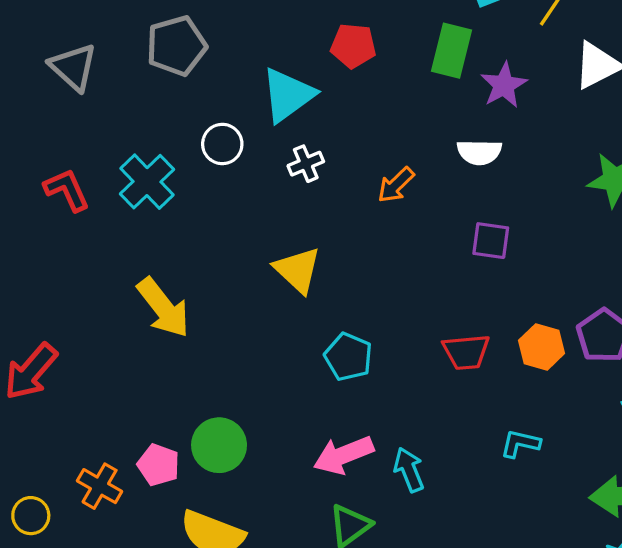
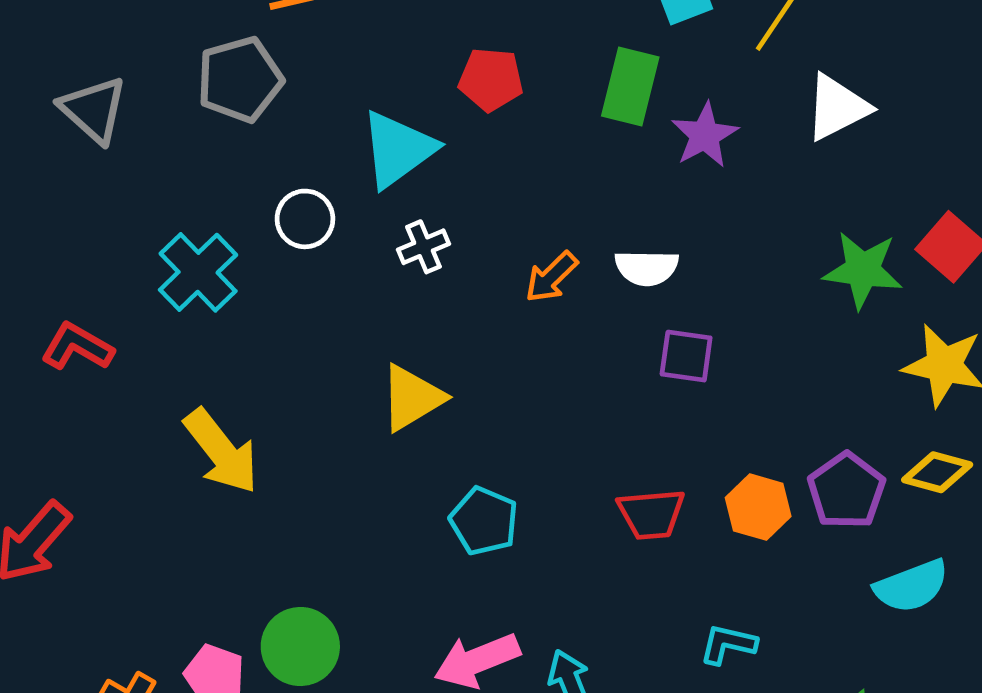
white semicircle: (479, 152) -> (647, 268), moved
red L-shape: (67, 190) -> (77, 347), moved, turned -36
yellow triangle: (298, 270) -> (412, 398), turned 46

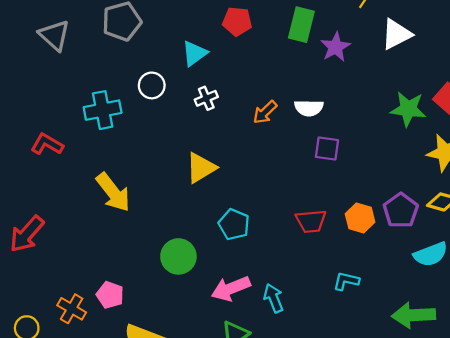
cyan triangle: (398, 149) -> (194, 53), size x0.7
cyan cross: (198, 272) -> (103, 110), turned 33
green circle: (300, 647) -> (178, 256), moved

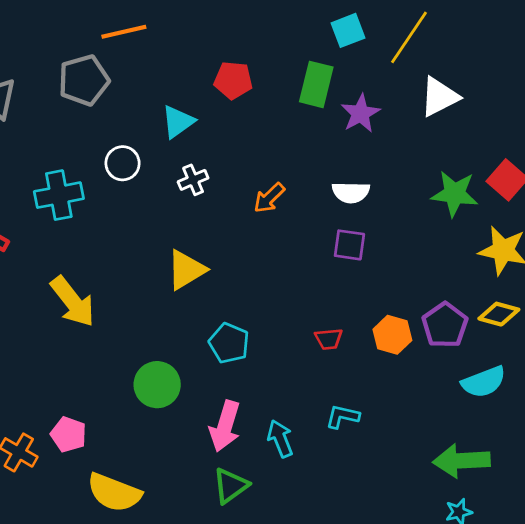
white semicircle: (309, 108) -> (351, 192), moved
red trapezoid: (311, 221) -> (329, 339), size x0.7
cyan L-shape: (346, 281) -> (343, 416), moved
pink arrow: (231, 288) -> (225, 426), turned -51

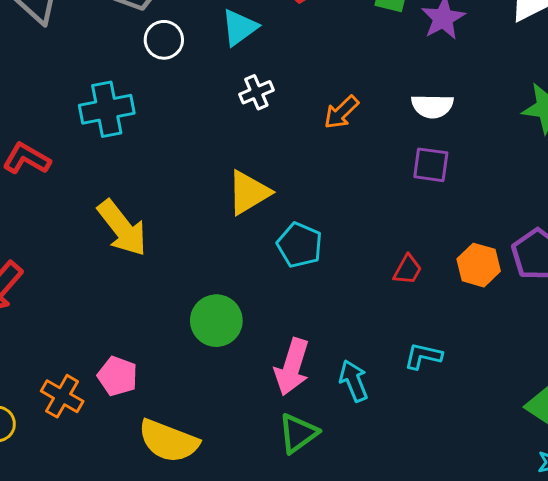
white circle: (123, 163) -> (164, 40), moved
red trapezoid: (329, 339) -> (408, 270), turned -56
cyan pentagon: (229, 343) -> (300, 245), moved

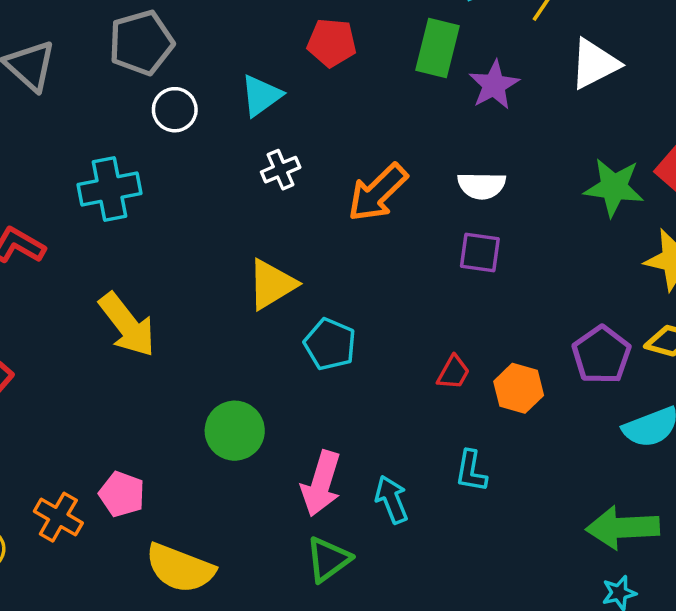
orange arrow: (341, 112) -> (378, 193), size x1.5
orange hexagon: (479, 265) -> (519, 388), moved
cyan L-shape: (423, 356) -> (471, 471), turned -93

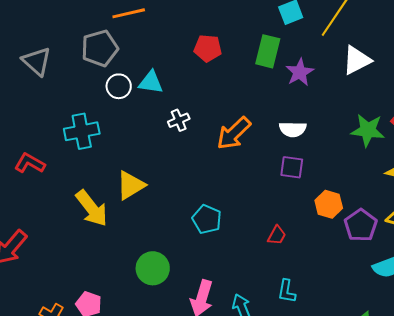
cyan triangle: (261, 96) -> (151, 82), moved, turned 44
yellow triangle: (272, 284) -> (131, 185), moved
orange hexagon: (519, 388) -> (329, 204), moved

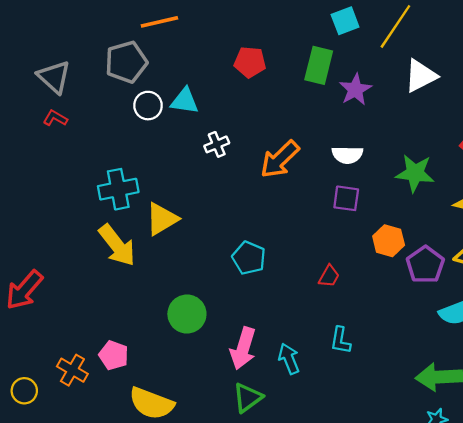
green star: (368, 130) -> (415, 173), moved
cyan cross: (82, 131) -> (118, 189), moved
red L-shape: (30, 163) -> (55, 118), moved, size x0.7

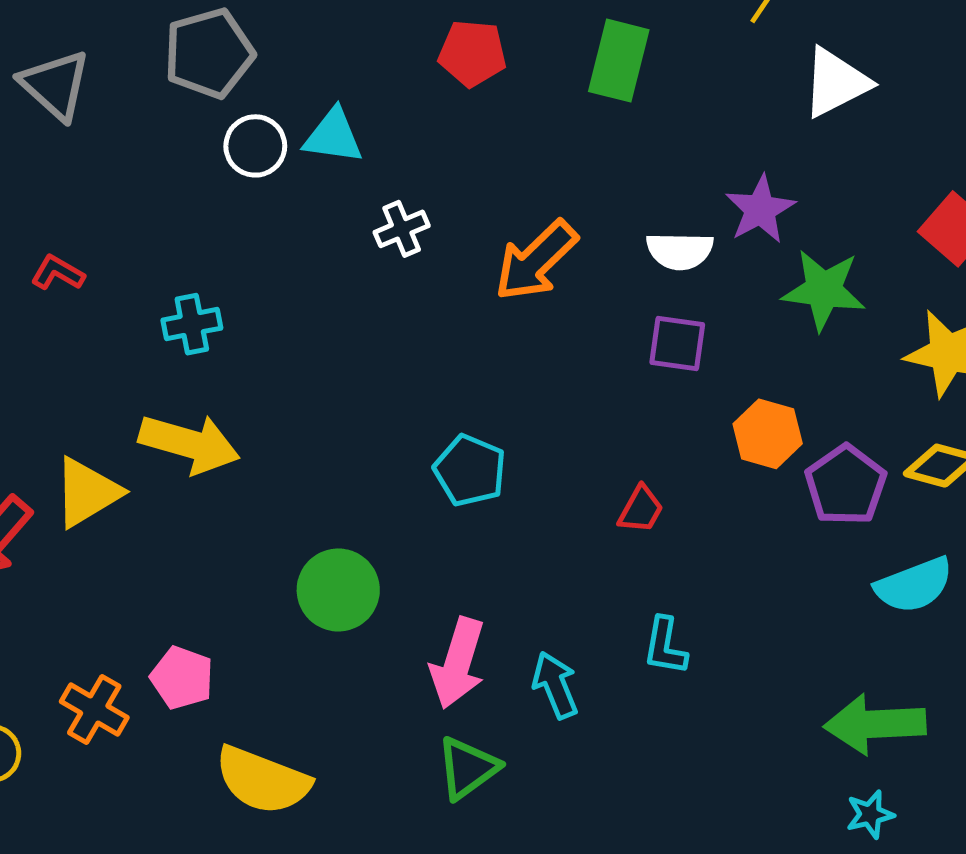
purple star: (355, 89) -> (760, 209), moved
red L-shape: (55, 118) -> (58, 273), moved
cyan cross: (118, 189) -> (192, 324), size x0.7
yellow triangle: (162, 219) -> (87, 492), moved
yellow arrow: (117, 245) -> (189, 444), turned -36

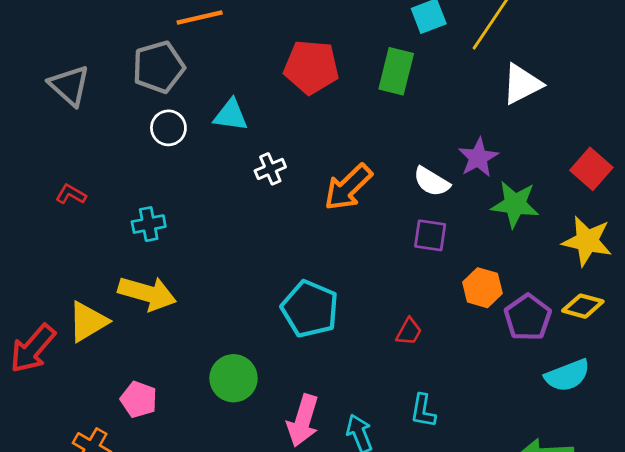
red pentagon: (472, 53) -> (311, 67), size x1.4
white circle: (255, 146) -> (168, 128), moved
white semicircle: (680, 251) -> (432, 182), turned 30
cyan pentagon: (470, 470) -> (310, 309), size x1.4
pink pentagon: (182, 678) -> (139, 399), moved

